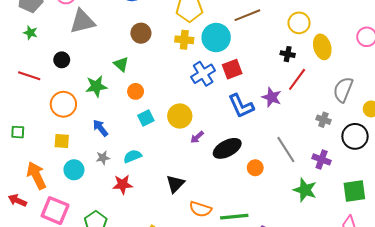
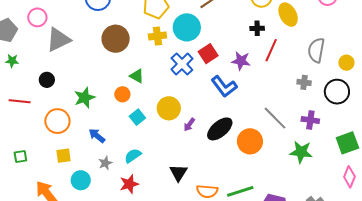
brown circle: (141, 33) -> (116, 39), size x1.4
green triangle: (121, 64) -> (137, 76), moved
purple star: (272, 97) -> (241, 61), moved
orange circle: (255, 168) -> (250, 141), size x1.6

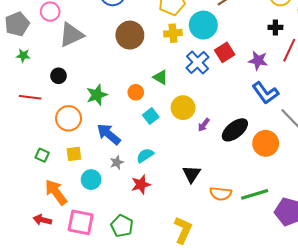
green triangle: (137, 76) -> (160, 77), moved
blue L-shape: (224, 86) -> (265, 93), moved
blue arrow: (97, 136) -> (109, 134), size x1.4
green square: (20, 156) -> (42, 155), moved, turned 32

